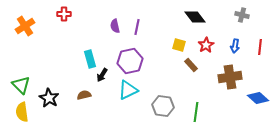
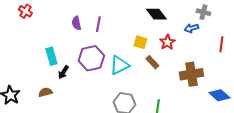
red cross: (64, 14) -> (25, 11), turned 32
blue arrow: (235, 46) -> (191, 28), moved, turned 64
cyan triangle: (128, 90) -> (119, 65), moved

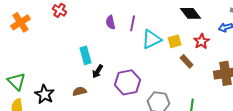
yellow square: (140, 42) -> (175, 41), turned -32
purple hexagon: (91, 58) -> (128, 82), moved
cyan triangle: (119, 65) -> (152, 39), moved

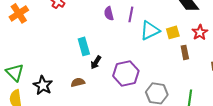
brown rectangle: (187, 61) -> (185, 52), turned 32

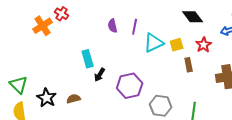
orange cross: (19, 13) -> (43, 26), moved
brown semicircle: (78, 82) -> (74, 99), moved

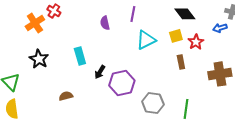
purple line: (135, 27) -> (133, 14), moved
yellow square: (177, 45) -> (176, 36), moved
black arrow: (100, 75) -> (100, 72), moved
black star: (47, 98) -> (39, 59), moved

